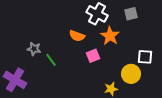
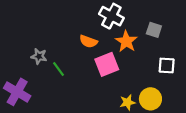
gray square: (131, 14) -> (154, 30), moved, turned 32
pink square: (93, 56) -> (107, 64), size x1.5
yellow circle: (131, 74) -> (150, 99), moved

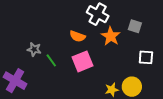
pink square: (107, 64) -> (83, 61), moved

